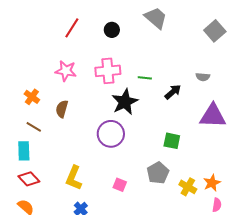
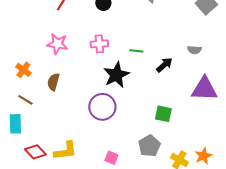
pink cross: (108, 71) -> (99, 44), size x0.7
yellow L-shape: (74, 178) -> (65, 151), turned -120
red diamond: (29, 179) -> (35, 152), moved

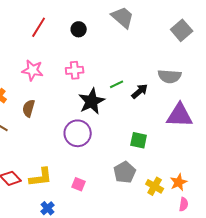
gray semicircle: (194, 50) -> (170, 76), size x1.6
green line: (136, 51) -> (117, 84), moved, turned -32
pink square: (111, 158) -> (79, 184), moved

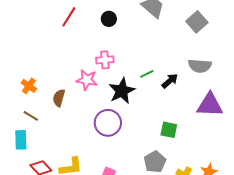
gray square: (182, 30) -> (197, 22), moved
pink star: (33, 70) -> (87, 80), moved

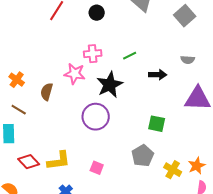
gray semicircle: (200, 66) -> (188, 60), size x0.6
green line: (147, 74) -> (130, 56), moved
black arrow: (170, 81) -> (158, 75), turned 42

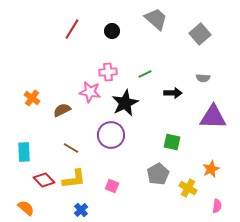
brown semicircle: (47, 92) -> (62, 110), turned 48
brown line: (19, 110) -> (71, 148), moved
orange star: (197, 166) -> (211, 169), moved

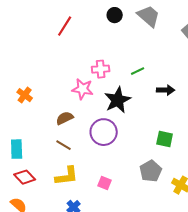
black circle: (112, 31) -> (115, 15), moved
brown semicircle: (62, 110) -> (65, 118), moved
red diamond: (44, 180) -> (25, 177), moved

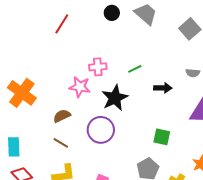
orange cross: (25, 95) -> (22, 93), size x1.8

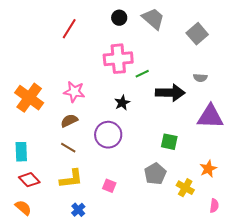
pink cross: (98, 67) -> (118, 59), moved, size x1.6
pink star: (80, 87) -> (74, 92), moved
black arrow: (163, 88) -> (170, 93), size x1.6
black star: (115, 98) -> (122, 103), size x0.6

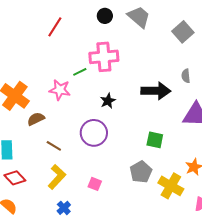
green line: (142, 74) -> (80, 72), moved
gray semicircle: (200, 78) -> (186, 76), turned 80
brown semicircle: (69, 121) -> (36, 119), moved
yellow L-shape: (71, 179) -> (57, 177), turned -40
yellow cross: (185, 188) -> (171, 186), size x1.4

